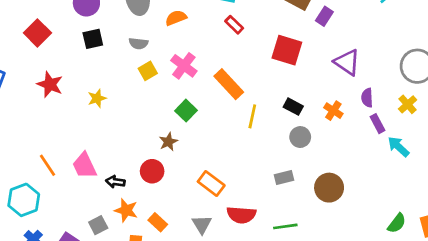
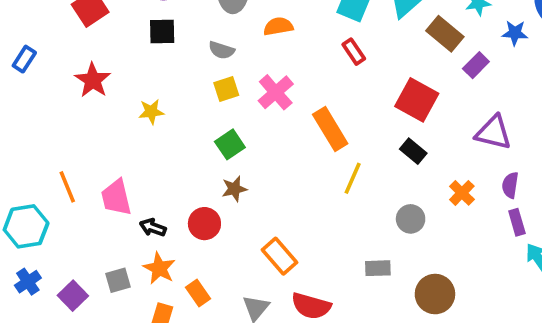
purple triangle: (347, 62) -> (493, 133), turned -32
black rectangle: (293, 107) -> (413, 151), moved
green square: (186, 111) -> (230, 144), moved

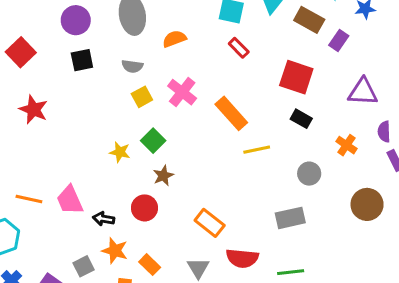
yellow star: (151, 112) -> (120, 152), moved, turned 30
yellow line: (353, 178) -> (257, 150), turned 65
orange line: (67, 187) -> (29, 199), turned -45
gray rectangle: (378, 268) -> (290, 218), size x1.4
brown circle: (435, 294) -> (367, 204), moved

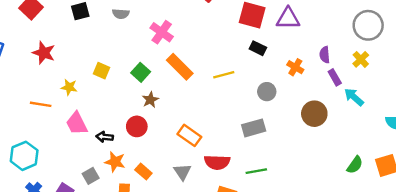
purple triangle: (363, 92) -> (288, 19), moved
yellow square: (142, 97) -> (102, 71), moved, turned -35
orange rectangle: (231, 113) -> (180, 67), moved
yellow star: (120, 152) -> (69, 87), moved
orange line: (29, 199) -> (41, 104), moved

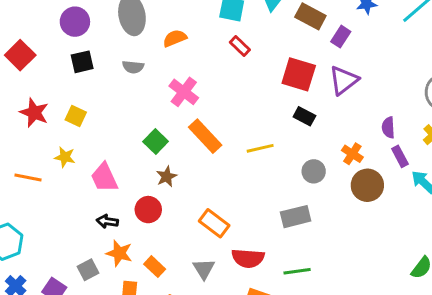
purple triangle: (288, 19) -> (344, 80), turned -40
orange cross: (295, 67) -> (352, 154), moved
yellow square: (102, 71) -> (76, 116), moved
brown circle: (314, 114) -> (367, 185), moved
pink trapezoid: (77, 124) -> (104, 178), moved

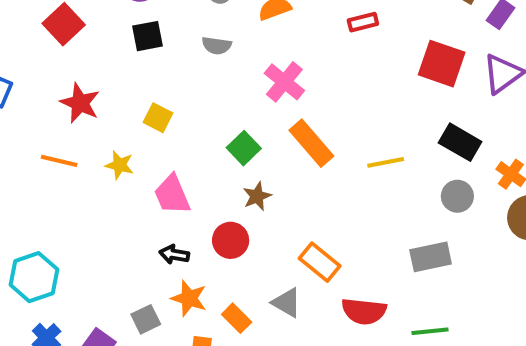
red rectangle: (240, 46) -> (363, 22), turned -60
yellow square: (76, 116) -> (158, 118), moved
black rectangle: (304, 116) -> (460, 142), moved, size x1.4
orange line: (28, 177) -> (59, 161), moved
gray triangle: (204, 269) -> (287, 303), moved, turned -30

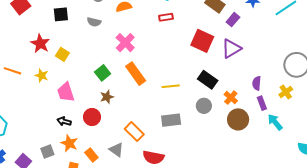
red star: (80, 103) -> (40, 44), moved
gray rectangle: (431, 257) -> (171, 120), moved

